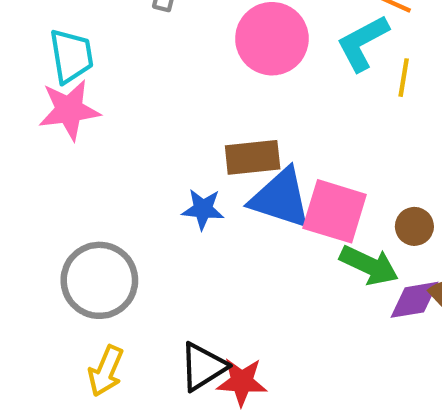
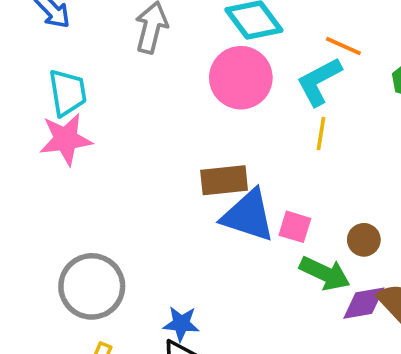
yellow line: (404, 78) -> (321, 134), moved
blue star: (203, 209) -> (181, 324), moved
pink square: (335, 211) -> (295, 227), size x0.6

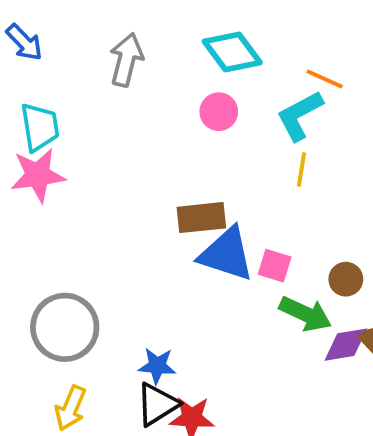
pink circle: (241, 78) -> (219, 112), size x0.6

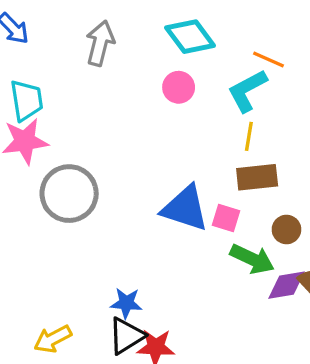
brown rectangle: (201, 218) -> (257, 177), moved
gray circle: (65, 327) -> (69, 194), moved
yellow arrow: (71, 408) -> (53, 339), turned 39

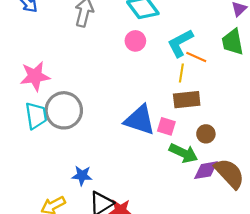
orange line: (268, 59) -> (196, 57), moved
cyan trapezoid: (27, 100) -> (36, 116), moved
blue star: (126, 303) -> (82, 176), moved

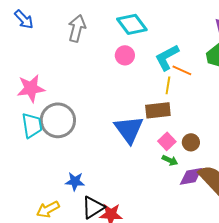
brown rectangle: (187, 100) -> (158, 110), moved
blue triangle: (140, 120) -> (129, 129), turned 36
pink square: (166, 126) -> (167, 141), moved, turned 30
green arrow: (183, 153) -> (170, 160), size x0.6

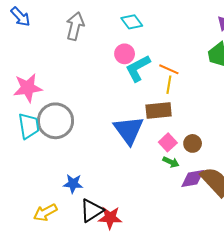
cyan diamond: (132, 24) -> (132, 22), size x0.7
cyan L-shape: (167, 57) -> (138, 68), moved
orange line: (182, 70) -> (169, 69), moved

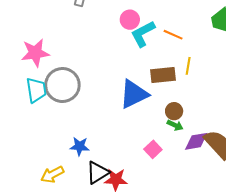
yellow line: (169, 85) -> (188, 66), moved
blue triangle: (129, 130) -> (134, 94), turned 40
pink square: (168, 142) -> (153, 149), moved
brown circle: (193, 143) -> (174, 111), moved

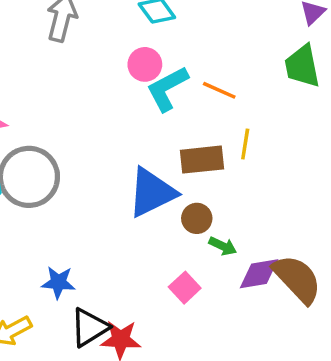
brown circle: (174, 111) -> (197, 218), moved

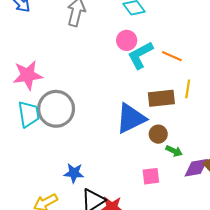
pink square: (185, 288) -> (151, 176), turned 36

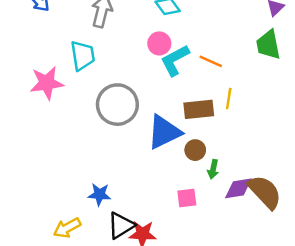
gray circle: (56, 109) -> (117, 105), moved
cyan trapezoid: (29, 114) -> (83, 55), moved
green arrow: (174, 151) -> (213, 169), turned 77

